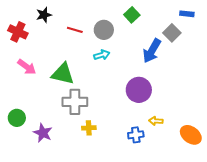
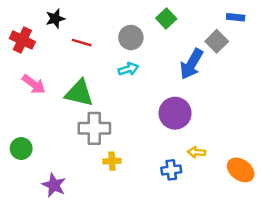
red line: (75, 30) -> (82, 43), moved
purple star: (43, 133) -> (54, 185), moved

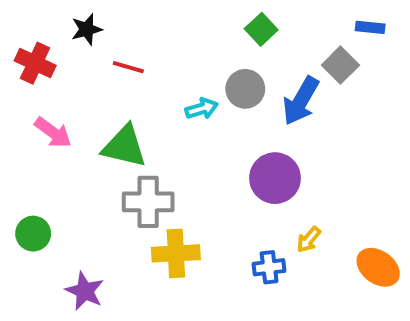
gray circle: (131, 37) -> (245, 89), moved
yellow arrow: (196, 152) -> (309, 240), turned -54
yellow cross: (112, 161) -> (176, 253), size x1.6

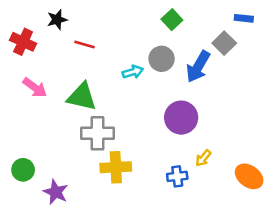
green circle: (33, 234) -> (23, 170), moved

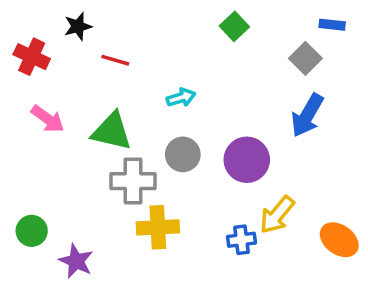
gray circle: (162, 59) -> (183, 154), moved
blue arrow: (198, 67) -> (307, 115), moved
yellow arrow: (203, 158) -> (277, 215), size x1.6

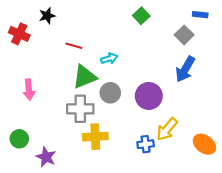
red line: (115, 60) -> (74, 46), moved
pink arrow: (48, 119) -> (29, 90), moved, turned 48
green triangle: (112, 131) -> (85, 77), moved, turned -35

